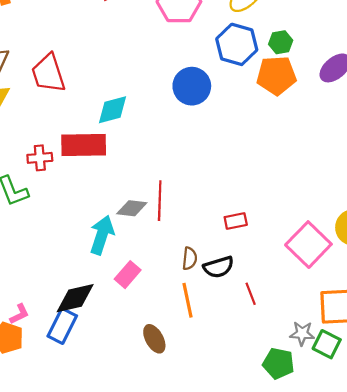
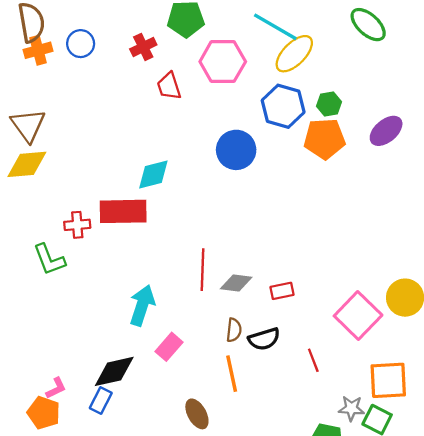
red trapezoid: (48, 73) -> (169, 86), moved, size x0.7
gray diamond: (132, 208) -> (236, 283), moved
red line: (251, 294) -> (313, 360), moved
blue rectangle: (62, 326) -> (101, 400), size x0.7

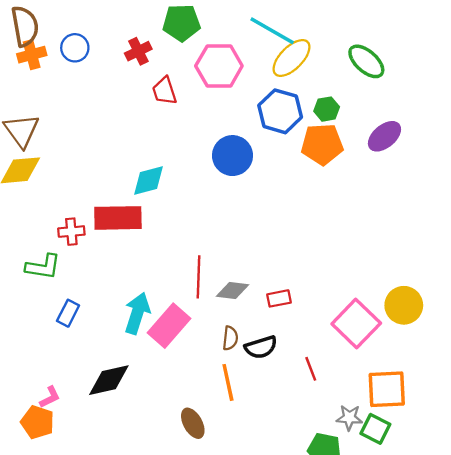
green ellipse: (368, 25) -> (366, 61), moved
green L-shape: (49, 260) -> (43, 267), turned -60
pink rectangle: (169, 347) -> (169, 326), moved, size x1.5
blue rectangle: (101, 400) -> (68, 313), moved

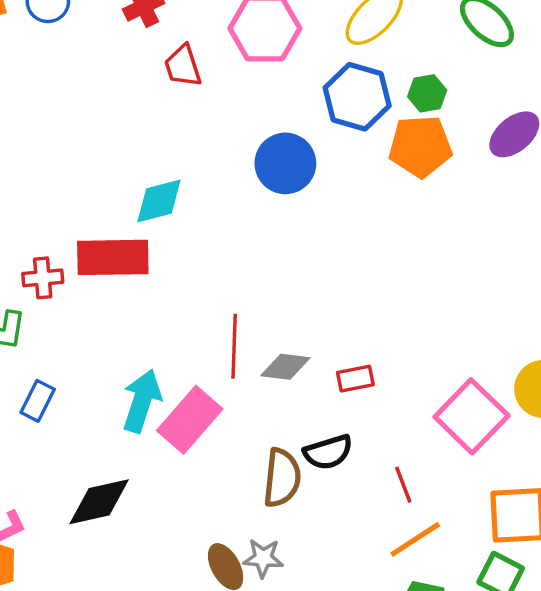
brown semicircle: (230, 338) -> (282, 478), moved, size x1.6
orange line: (228, 382) -> (415, 539), moved, turned 69
gray star: (349, 418) -> (263, 558), moved

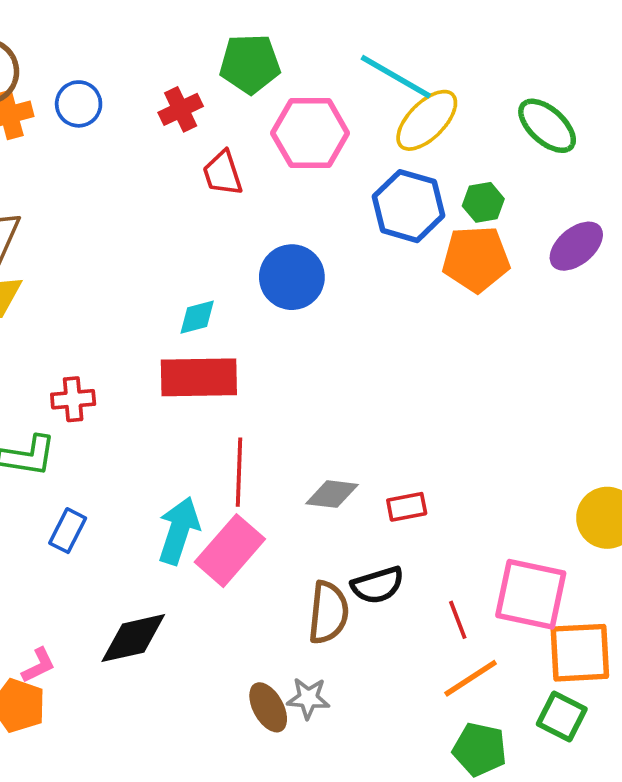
blue circle: (285, 163) -> (292, 277), moved
cyan diamond: (159, 201) -> (197, 317), size x0.7
red rectangle: (113, 257) -> (199, 377), moved
red line: (234, 346) -> (239, 472), moved
pink square: (472, 416) -> (531, 594), moved, turned -32

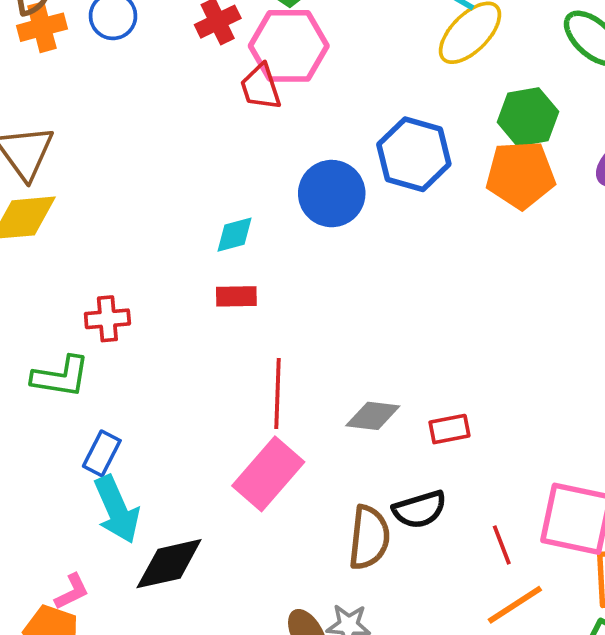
pink hexagon: (310, 133) -> (289, 46), moved
green hexagon: (483, 202) -> (528, 117), size x1.4
blue hexagon: (409, 206) -> (414, 154), moved
red rectangle: (199, 377) -> (236, 296), size x0.5
cyan arrow: (179, 531) -> (117, 509), moved, turned 138

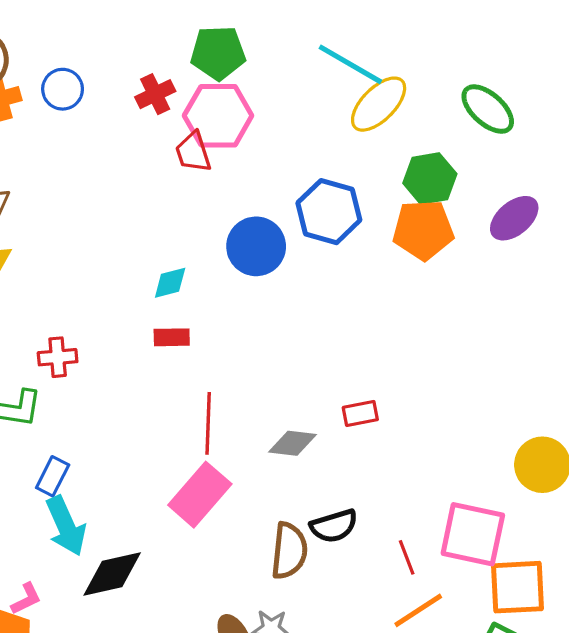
red rectangle: (449, 429) -> (360, 413), moved

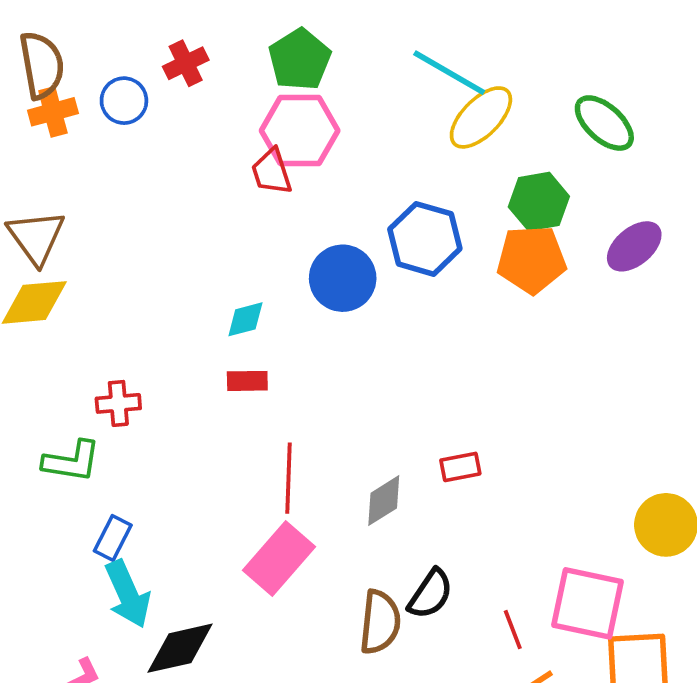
green pentagon: (218, 53) -> (300, 60), turned -30
red cross: (155, 94) -> (186, 63), moved
gray diamond: (293, 443) -> (384, 501), turned -39
black semicircle: (334, 526) -> (430, 594), turned -39

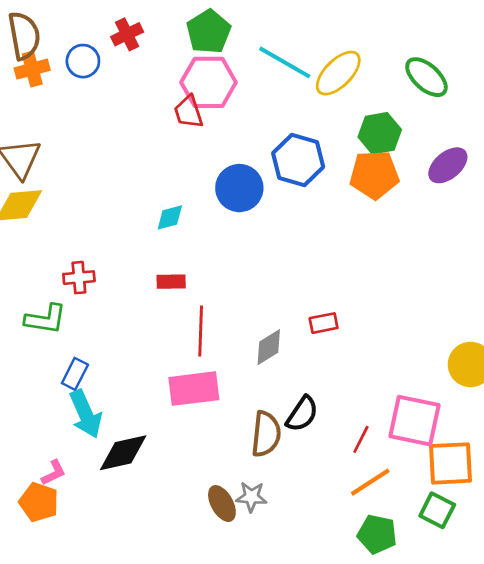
cyan line: (449, 73) -> (285, 62), moved
red rectangle: (247, 381) -> (171, 282), moved
pink rectangle: (279, 559) -> (194, 389), turned 42
red line: (513, 630) -> (361, 439), turned 48

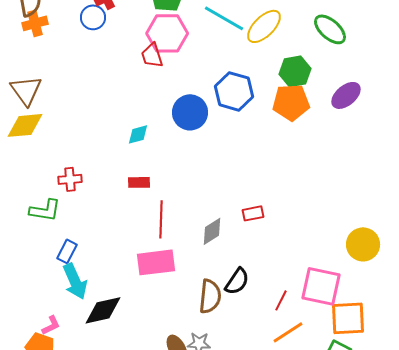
blue circle: (83, 61) -> (93, 17), moved

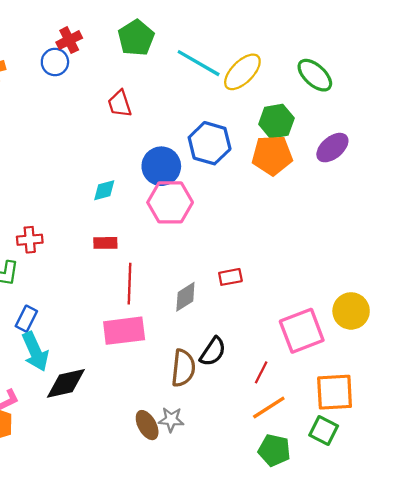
pink hexagon: (167, 33) -> (170, 202), moved
pink square: (321, 286) -> (302, 331), moved, turned -33

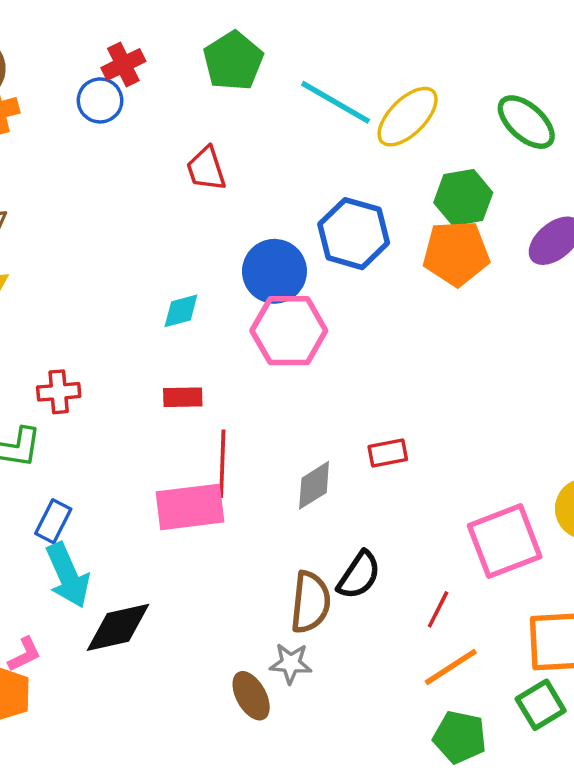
pink rectangle: (124, 331) -> (190, 507), moved
gray star: (171, 420) -> (291, 663), moved
green square: (324, 431) -> (541, 705), turned 32

